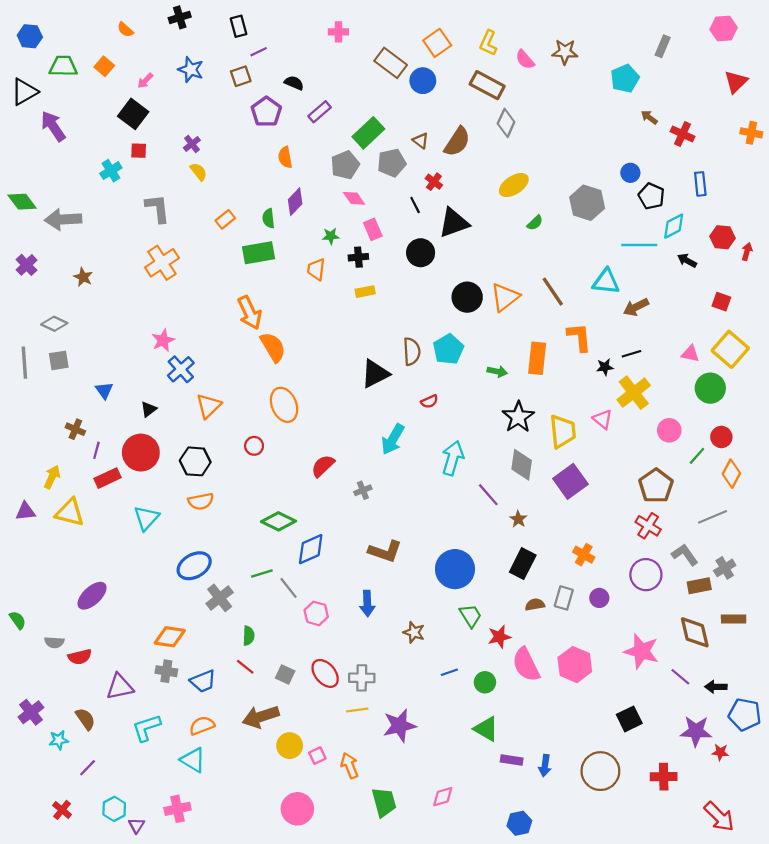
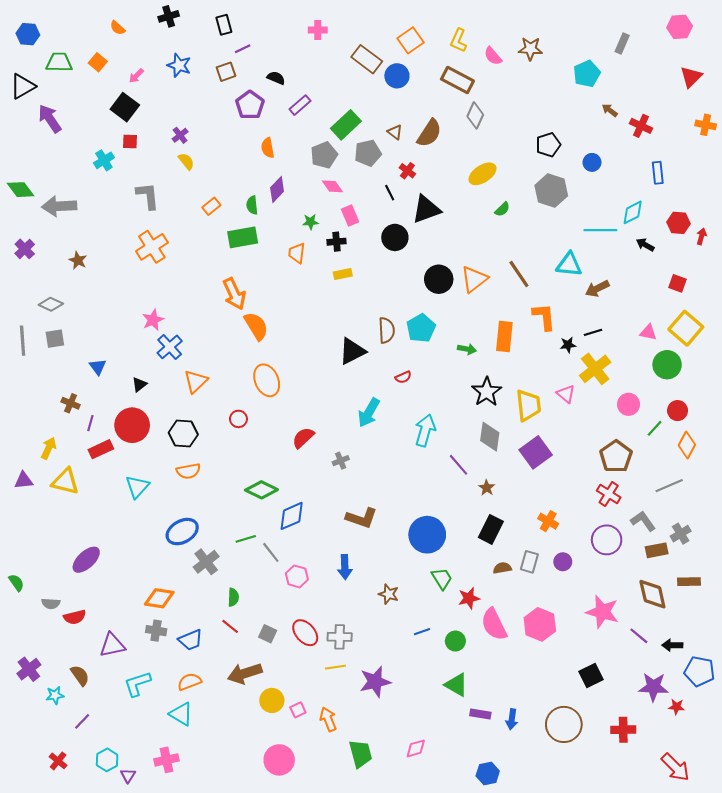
black pentagon: (651, 196) -> (548, 145), moved, turned 30

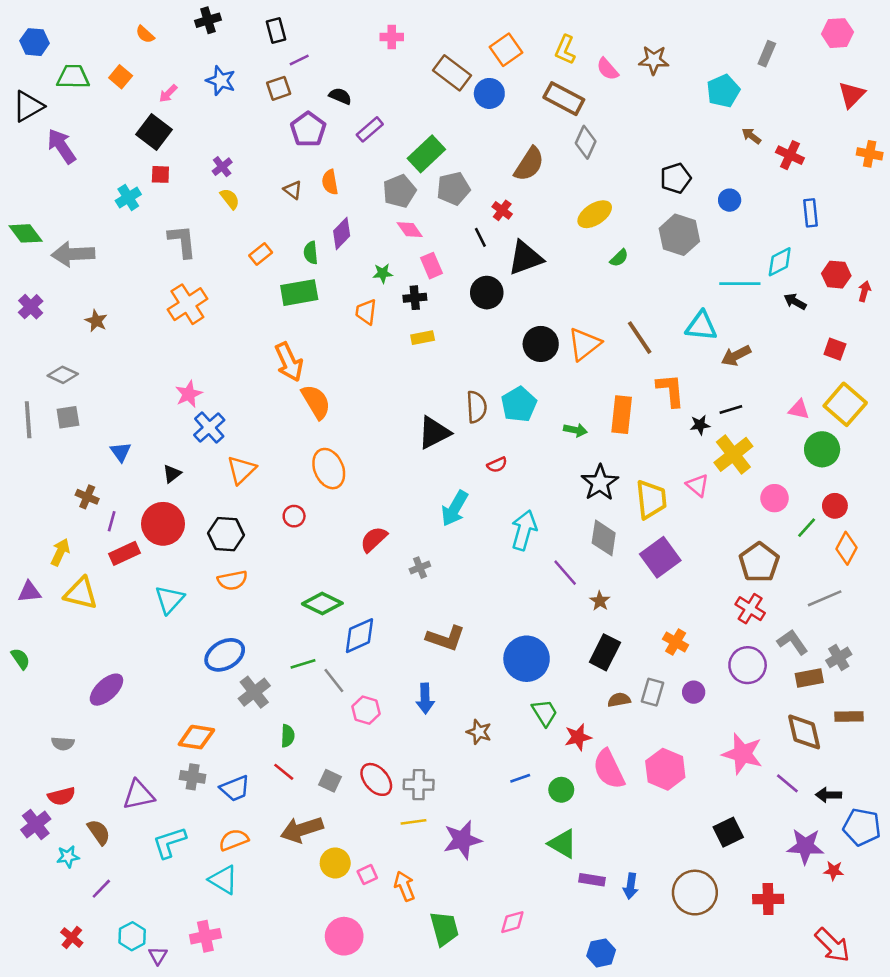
brown triangle: (395, 132) -> (293, 190), moved
green semicircle: (16, 583) -> (20, 659), moved
red semicircle: (75, 617) -> (62, 796), moved

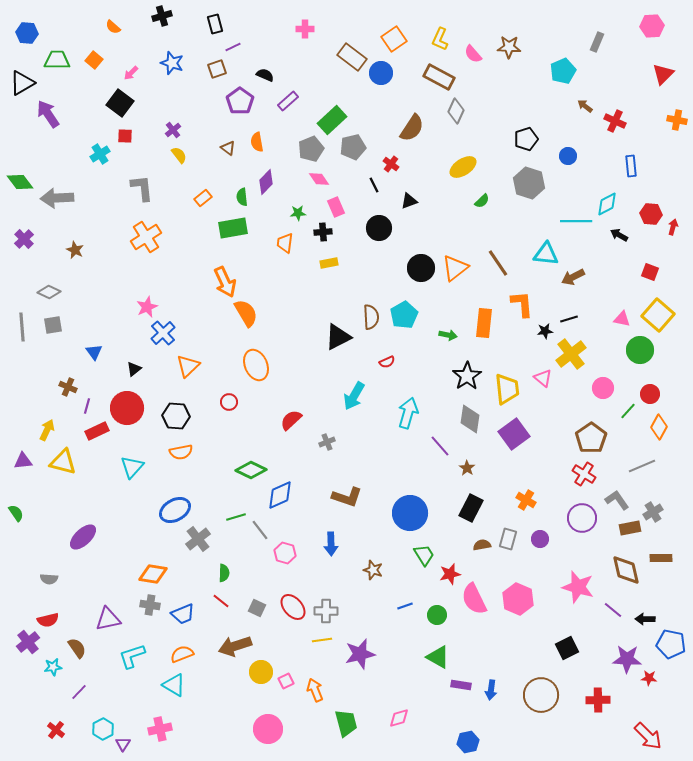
black triangle: (525, 258) -> (409, 201), size x0.6

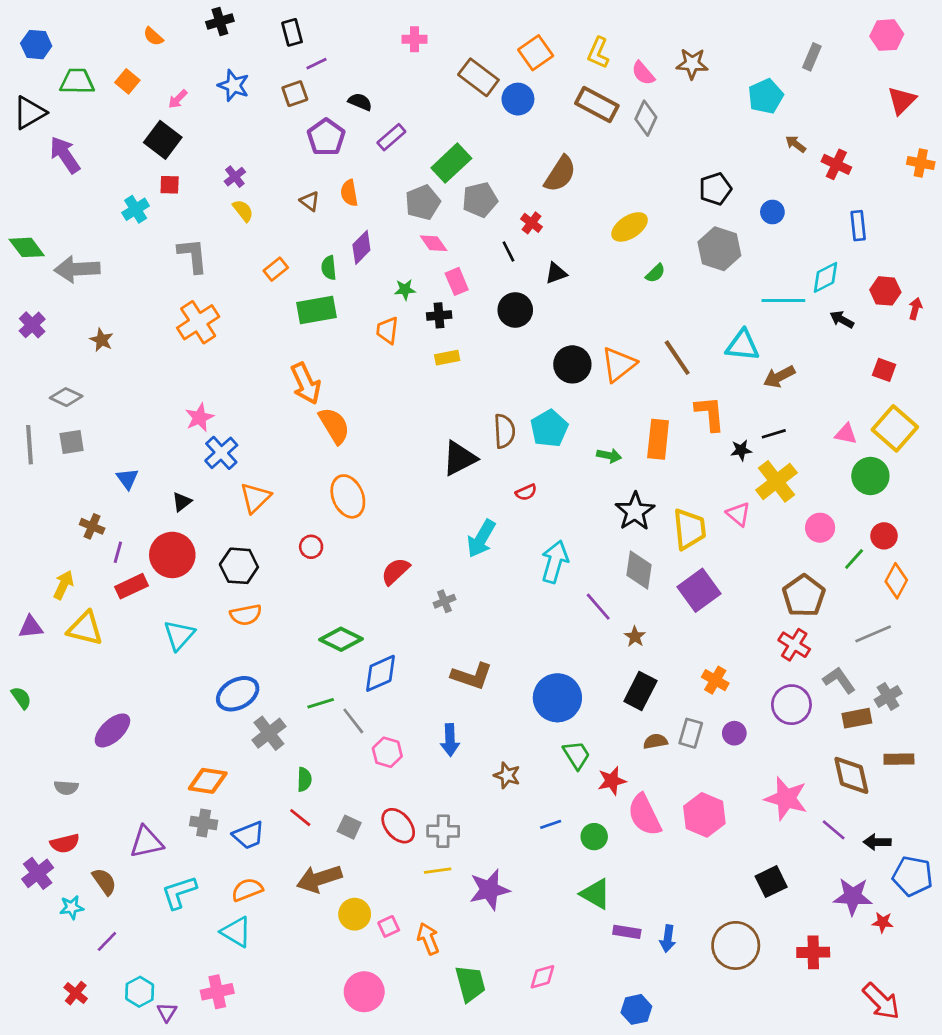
gray diamond: (456, 111) -> (646, 118), moved

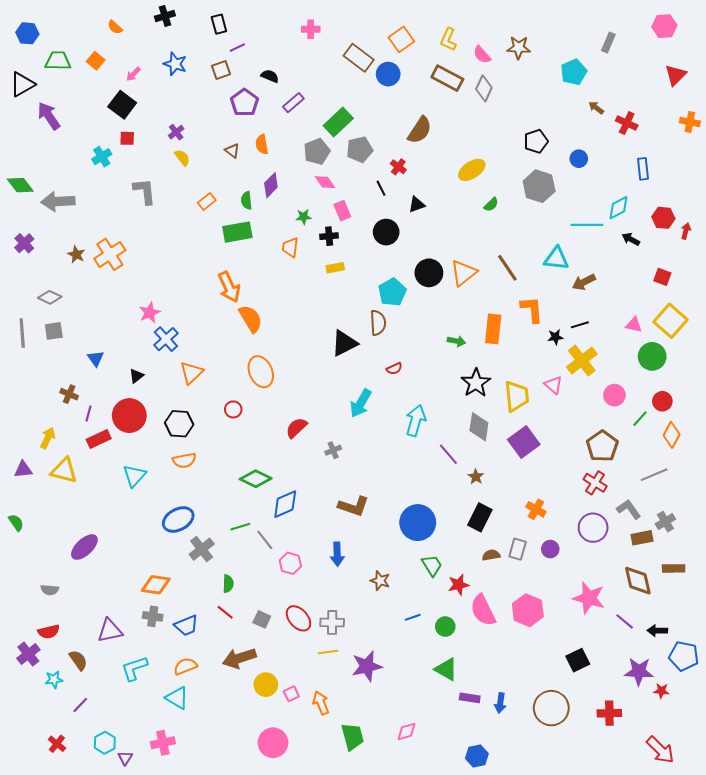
orange cross: (198, 322) -> (110, 254), moved
cyan pentagon: (549, 428) -> (392, 292), moved

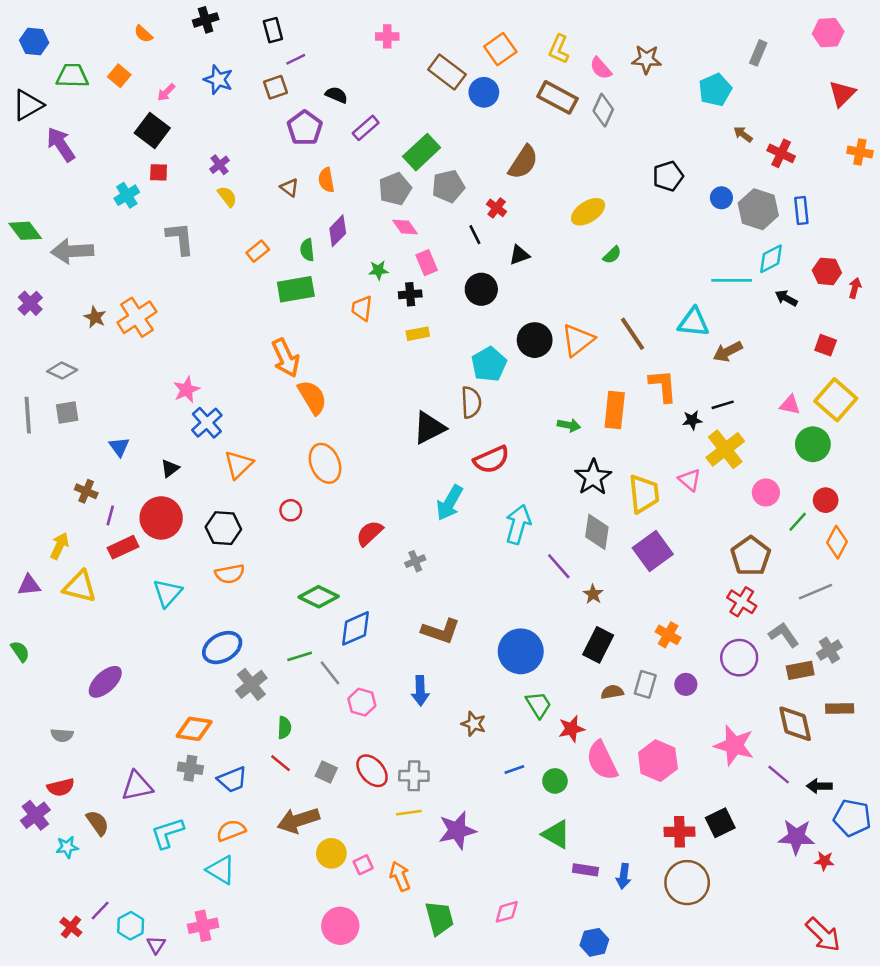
gray hexagon: (539, 186) -> (758, 209), moved
red semicircle: (394, 369) -> (491, 459), size x1.8
purple line: (80, 705) -> (100, 911), moved
red cross: (609, 713) -> (679, 832), moved

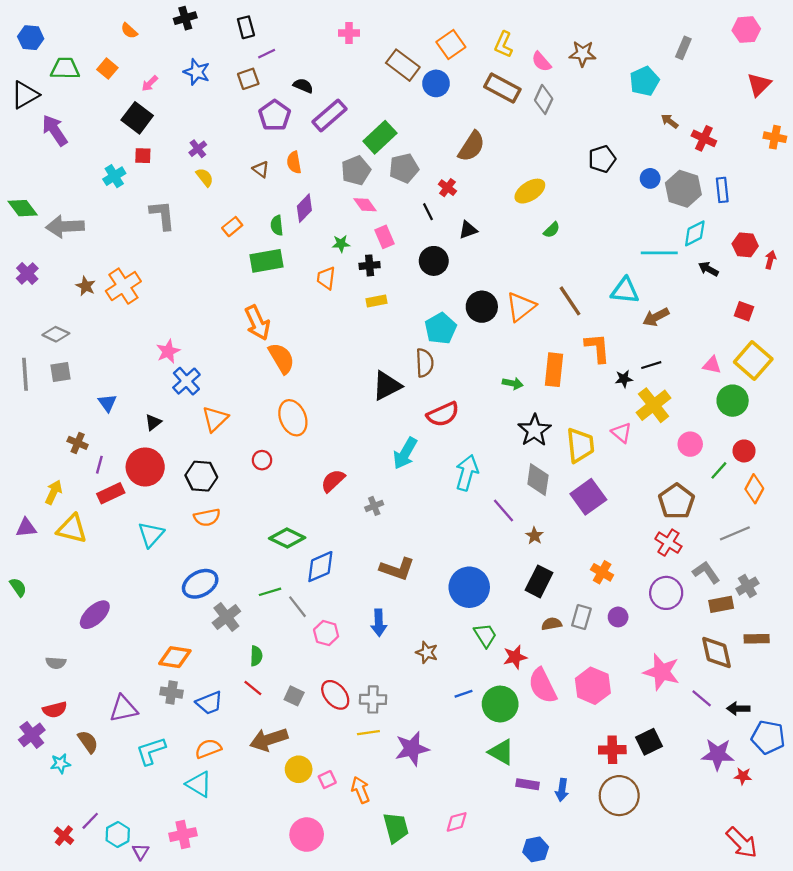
purple rectangle: (366, 128) -> (330, 115), size x1.4
green circle: (555, 781) -> (500, 704), size x1.6

